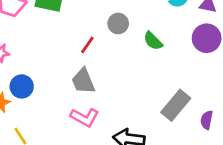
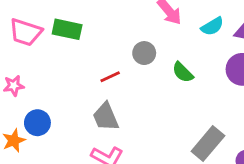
red line: (87, 45) -> (110, 77), turned 30

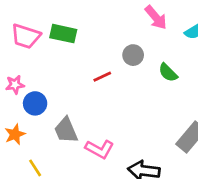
gray trapezoid: (106, 117) -> (66, 130), moved
blue circle: (37, 123) -> (35, 103), moved

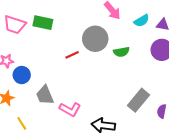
gray circle: (133, 55) -> (95, 39), size x1.6
green semicircle: (168, 73) -> (121, 52), turned -56

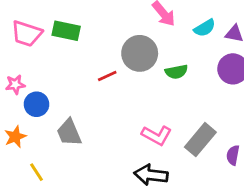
pink L-shape: (70, 109) -> (157, 135), moved

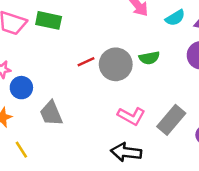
gray circle: (140, 53) -> (116, 64), moved

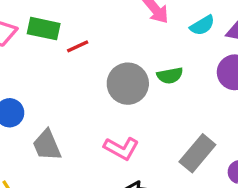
red line: (86, 62) -> (78, 46), moved
pink L-shape: (131, 116) -> (121, 148), moved

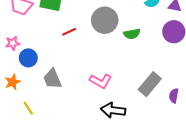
red line: (78, 46) -> (69, 32), moved
gray circle: (128, 84) -> (105, 20), moved

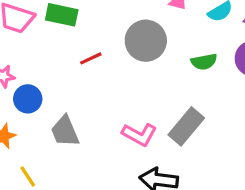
green semicircle: (132, 34) -> (204, 62), moved
gray rectangle: (150, 84) -> (186, 126), moved

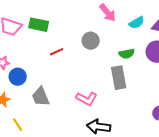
gray circle: (146, 41) -> (91, 41), size x0.7
gray rectangle: (186, 126) -> (119, 78), moved, turned -50

